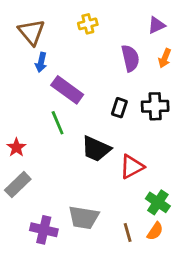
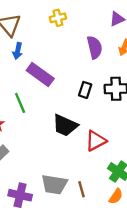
green line: (58, 123) -> (20, 103), moved
brown line: (128, 233) -> (82, 189), moved

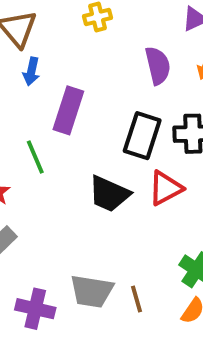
purple rectangle: (40, 75) -> (68, 110), turned 72
black rectangle: (85, 90) -> (142, 136), size x1.6
red triangle: (96, 141) -> (166, 188), moved

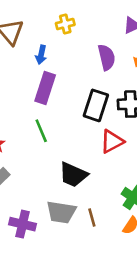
blue arrow: (31, 71) -> (41, 55), moved
green line: (35, 157) -> (41, 131), moved
black trapezoid: (109, 194) -> (73, 175), moved

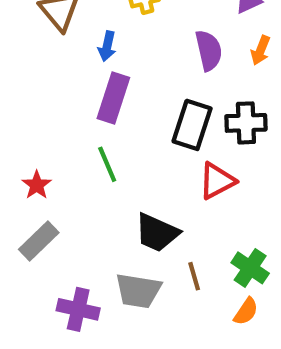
brown line: (92, 217) -> (194, 276), moved

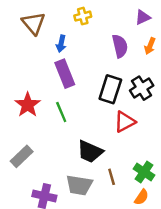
purple rectangle: (113, 98) -> (65, 74), turned -40
black cross: (246, 123) -> (142, 88), turned -30
red star: (37, 185) -> (28, 105), moved, size x1.5

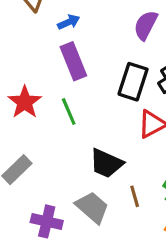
blue arrow: (61, 44) -> (69, 22), turned -126
purple semicircle: (120, 46) -> (146, 25), turned -140
gray trapezoid: (79, 185) -> (92, 207), turned -148

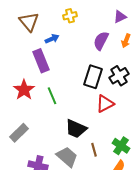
purple rectangle: (73, 61) -> (41, 61), moved

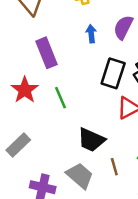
blue arrow: (52, 39) -> (91, 34), moved, turned -72

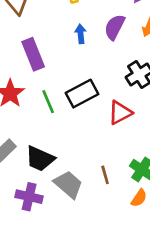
black rectangle: (113, 73) -> (82, 94), moved, turned 44
black trapezoid: (91, 140) -> (40, 159), moved

